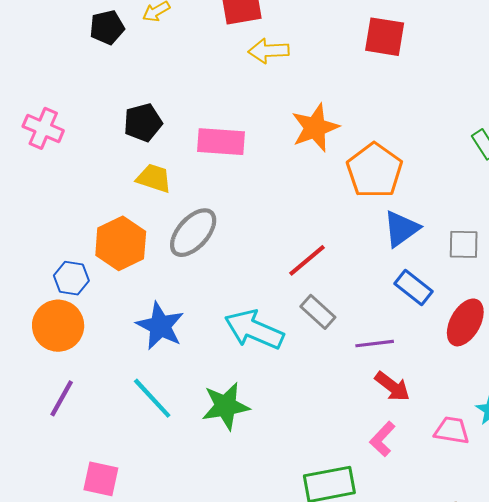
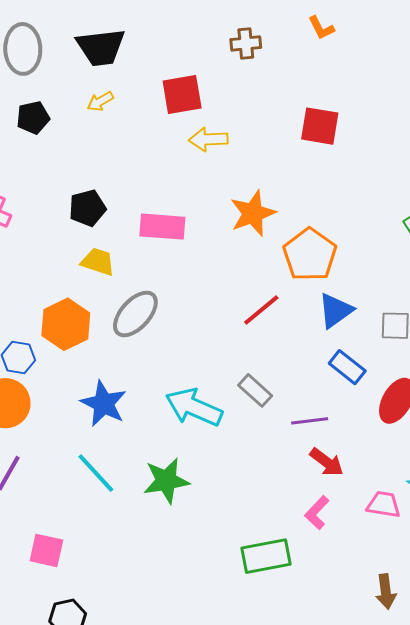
black pentagon: (107, 27) -> (33, 118), moved
red line: (307, 260) -> (261, 310), moved

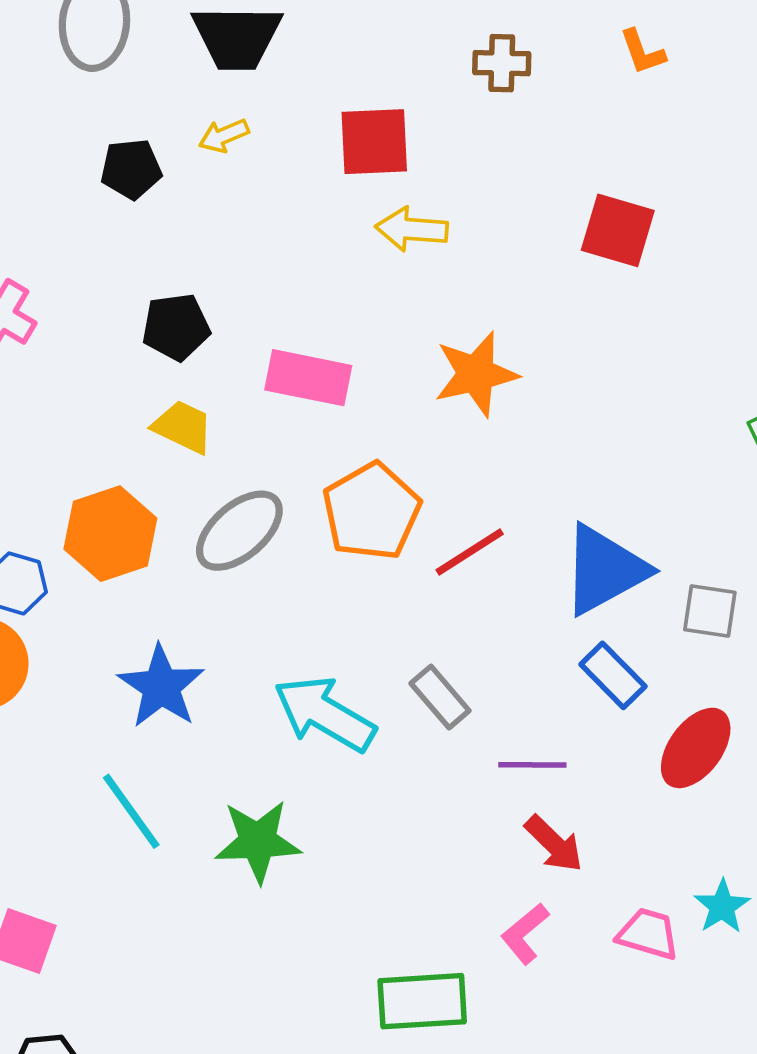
black pentagon: (33, 118) -> (131, 169), moved
orange pentagon: (310, 255) -> (372, 511), moved
blue triangle: (335, 311) -> (604, 570), size x1.4

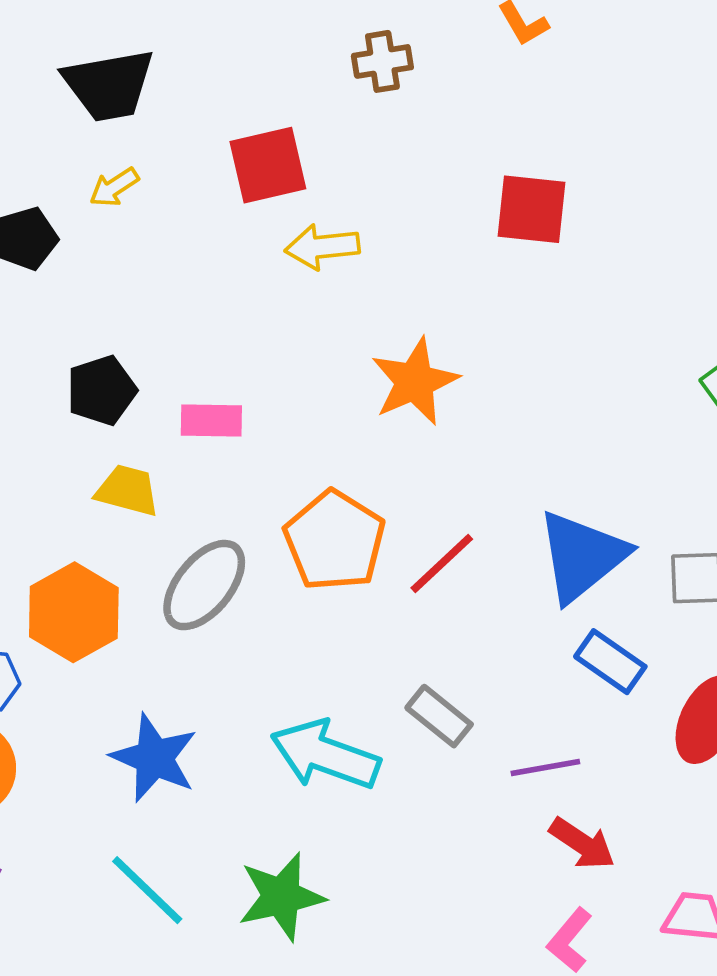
pink rectangle: (308, 378) -> (211, 421), moved, size x0.7

